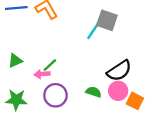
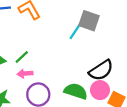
green line: (50, 65) -> (22, 57), moved
green semicircle: (94, 92) -> (76, 91), size x1.5

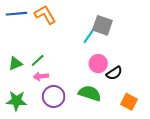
black semicircle: (101, 70) -> (114, 73), size x0.7
pink circle: (100, 90) -> (98, 64), moved

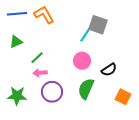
green triangle: (15, 64) -> (16, 42), moved
pink circle: (98, 64) -> (82, 61), moved
green semicircle: (90, 93) -> (86, 89), turned -85

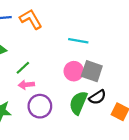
gray square: (98, 25) -> (92, 71), moved
cyan line: (86, 34) -> (78, 41), turned 66
black semicircle: (109, 70) -> (97, 97), moved

